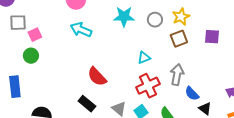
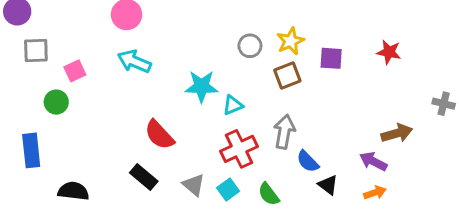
cyan star: (124, 17) -> (201, 86), moved
pink square: (35, 35) -> (75, 71), moved
purple square: (212, 37) -> (331, 58), moved

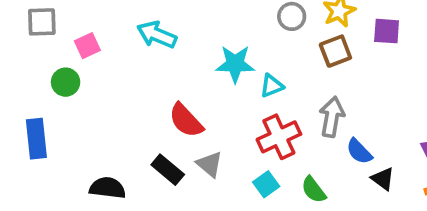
gray triangle: (194, 185) -> (210, 164), moved
black semicircle: (73, 191) -> (107, 188), moved

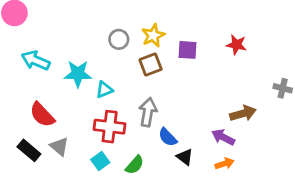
cyan arrow: (157, 35) -> (36, 61), moved
red cross: (279, 137) -> (110, 127), turned 32
green semicircle: (314, 190) -> (135, 165), turned -102

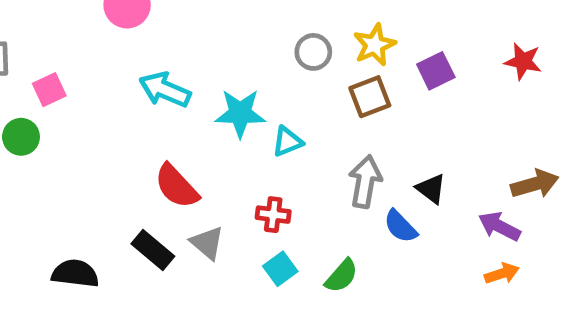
purple square: (188, 50) -> (436, 71), turned -30
red cross: (110, 127) -> (273, 215), moved, size x0.6
black triangle: (185, 157) -> (431, 189), moved

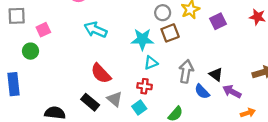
brown square: (370, 97) -> (170, 33), moved
cyan star: (240, 113) -> (142, 39), moved
cyan triangle: (287, 142) -> (151, 63), moved
purple arrow: (499, 226) -> (232, 92), moved
cyan square: (280, 269) -> (139, 108), moved

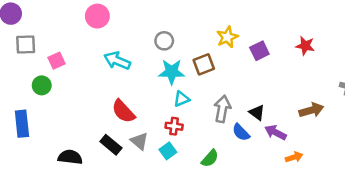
gray circle: (163, 13) -> (164, 41), moved

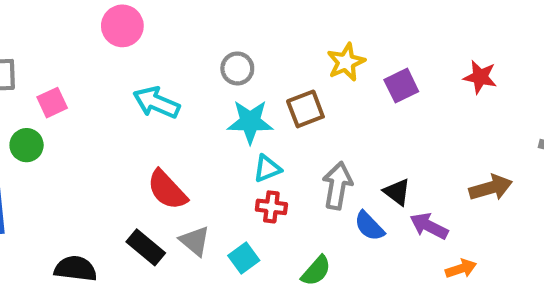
red cross: (174, 126) -> (271, 207), moved

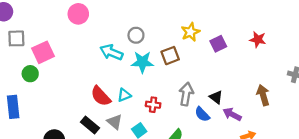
pink square: (52, 103) -> (43, 52), size x1.5
cyan arrow: (156, 103) -> (111, 52), moved
cyan triangle: (267, 169) -> (124, 95), moved
brown arrow: (491, 188) -> (263, 95), turned -90

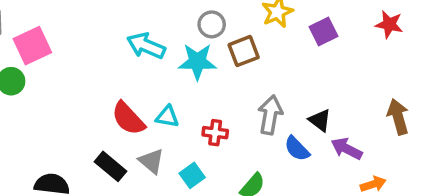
gray circle: (136, 35) -> (212, 24), moved
cyan triangle: (124, 95) -> (167, 117), turned 32

